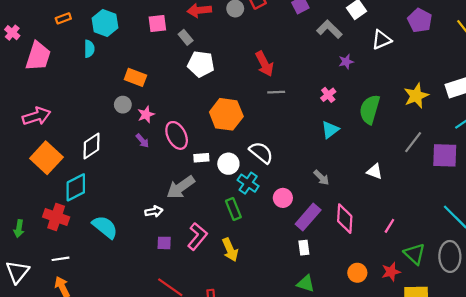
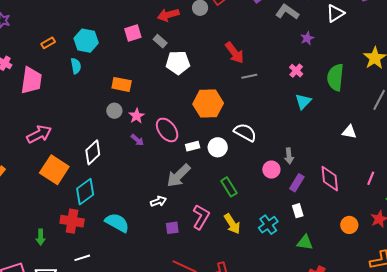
gray arrow: (321, 178) -> (289, 156), moved, turned 49
cyan cross: (248, 183) -> (268, 225), moved, turned 30
purple rectangle: (308, 217) -> (297, 183), size x0.7

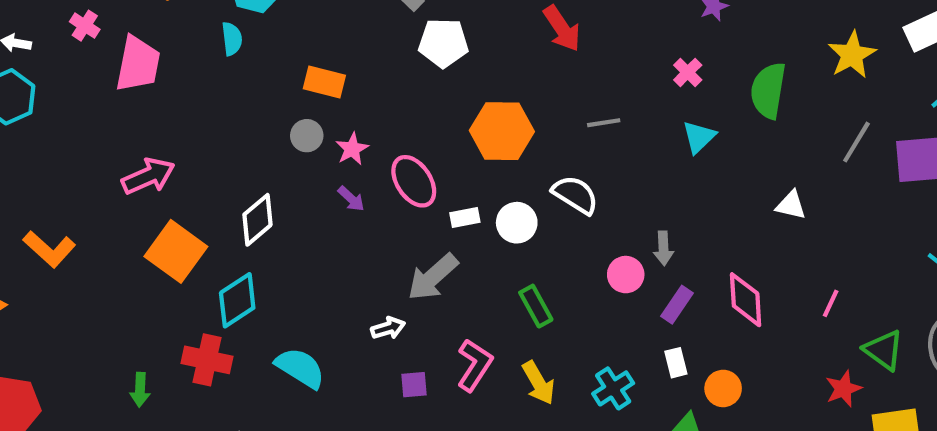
gray line: (249, 76) -> (604, 123), moved
orange circle: (349, 225) -> (723, 388), moved

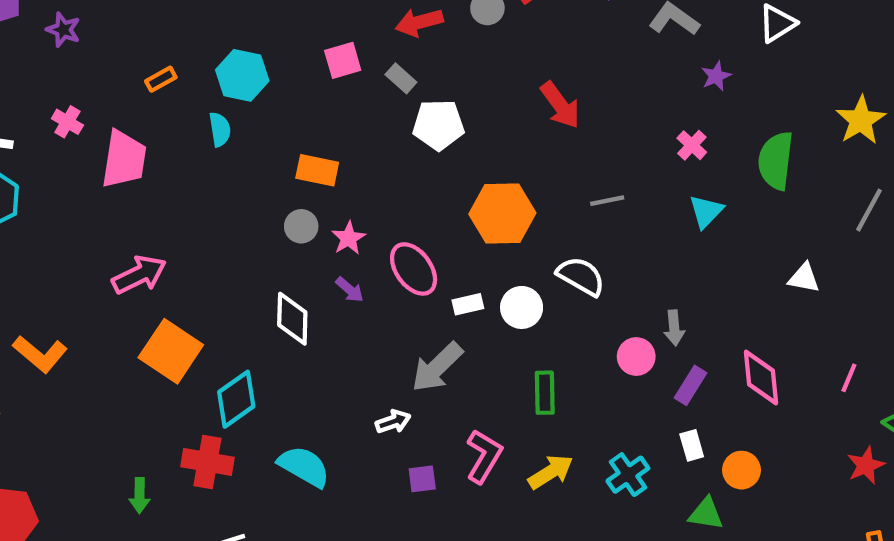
white diamond: (257, 220) -> (292, 319), moved, turned -46
green rectangle: (536, 306) -> (545, 393), turned 30
yellow arrow: (539, 383) -> (551, 472), turned -90

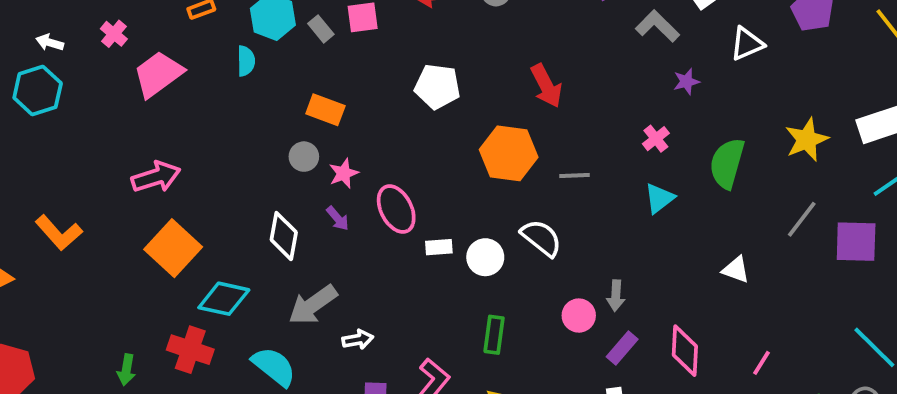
gray rectangle: (401, 78) -> (321, 29), moved
pink trapezoid: (124, 159) -> (158, 74), turned -144
orange hexagon: (502, 214) -> (509, 153), moved
gray arrow: (437, 367) -> (313, 305), moved
cyan diamond: (236, 399) -> (224, 299), turned 39

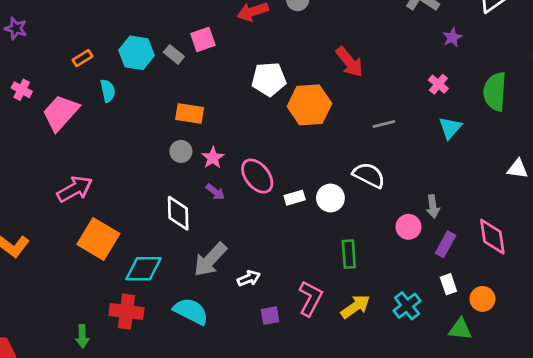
cyan semicircle: (246, 61) -> (108, 91), moved
orange hexagon: (509, 153) -> (309, 105), moved

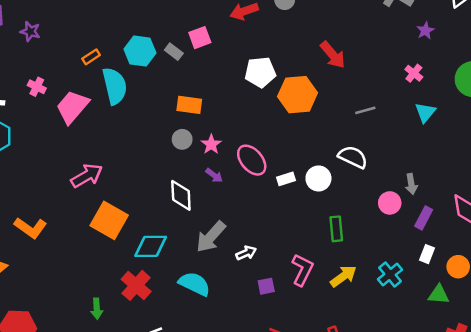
cyan semicircle: (108, 91) -> (115, 86), size x1.8
white rectangle: (448, 284) -> (427, 254), turned 42
red cross: (126, 312) -> (136, 285), turned 36

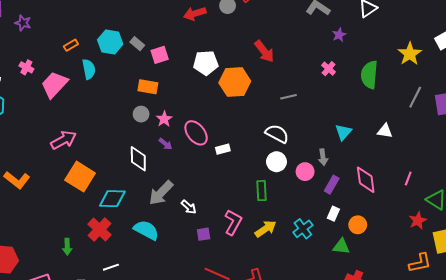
pink square: (200, 38) -> (160, 55), moved
cyan semicircle: (115, 86) -> (89, 69), size x0.7
cyan triangle: (425, 112) -> (343, 132), moved
white circle: (318, 178) -> (276, 162), moved
white arrow: (246, 253) -> (189, 207), turned 63

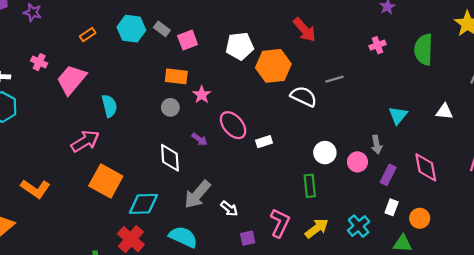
cyan semicircle: (89, 69) -> (109, 106), moved
pink cross: (329, 69) -> (378, 45), turned 32
pink star: (164, 119) -> (202, 95), moved
white semicircle: (277, 134) -> (304, 96), moved

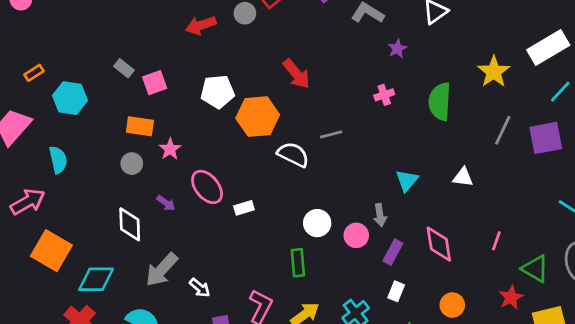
cyan hexagon: (131, 29) -> (70, 98), moved
orange circle: (420, 218) -> (452, 305), moved

